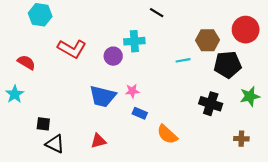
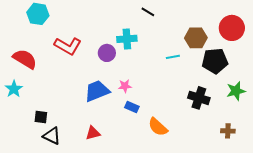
red semicircle: (26, 62) -> (25, 59), size x1.4
blue trapezoid: (103, 96) -> (97, 91), turned 144

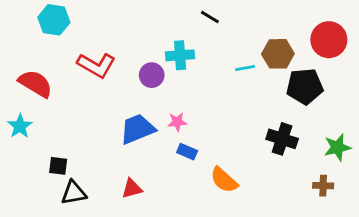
cyan line: (173, 57) -> (245, 68), moved
green star: (236, 91) -> (337, 147), moved
black triangle: (52, 136) -> (74, 193), turned -36

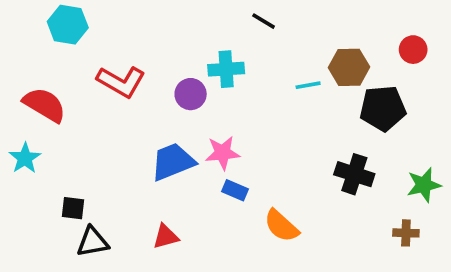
red circle: (329, 40) -> (413, 50), size x0.6
pink star: (177, 122) -> (223, 153), size x1.4

